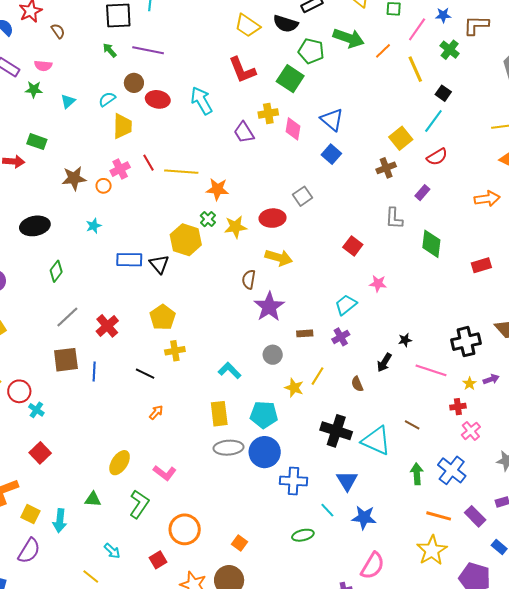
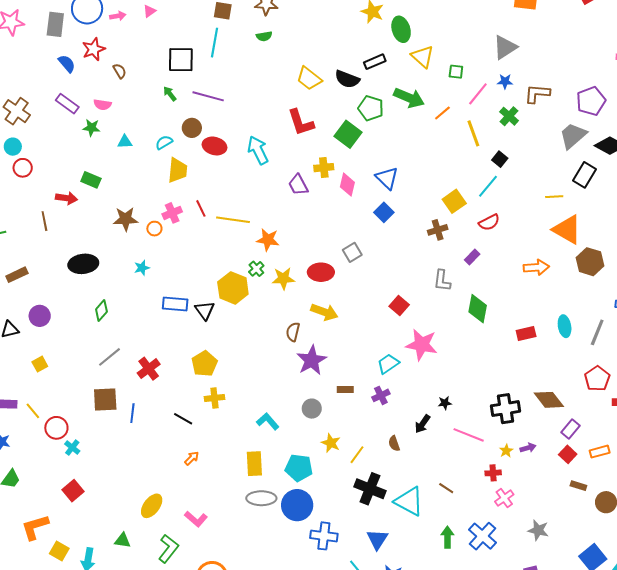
cyan triangle: (68, 101) -> (125, 142), turned 35
pink star: (378, 284) -> (422, 345), size x1.8
yellow line: (318, 376) -> (357, 455), moved

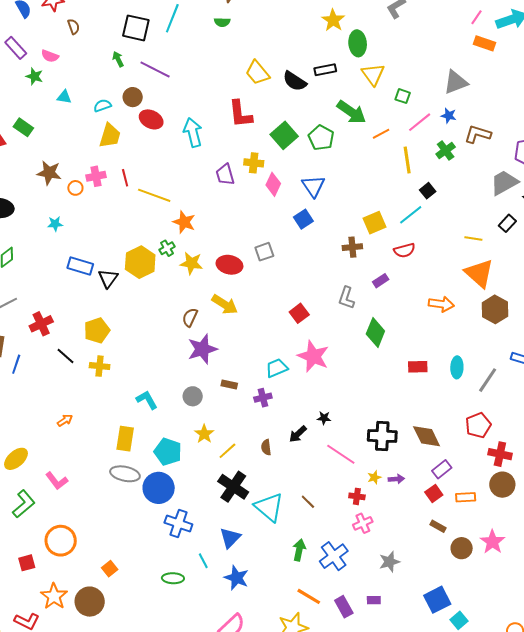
green pentagon: (371, 108) -> (321, 138), moved
black rectangle: (584, 175) -> (507, 223), size x0.7
black line: (183, 419) -> (66, 356), moved
gray star: (538, 530) -> (389, 562), turned 30

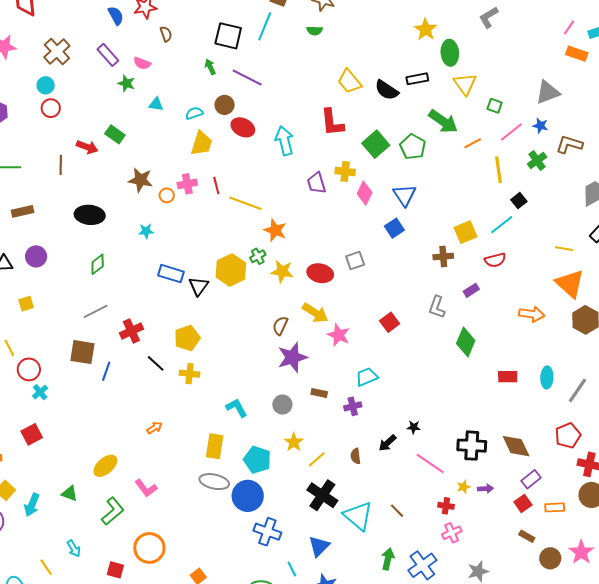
pink star: (313, 356) -> (339, 335), moved, size x0.7
red square: (27, 563) -> (115, 570), turned 30

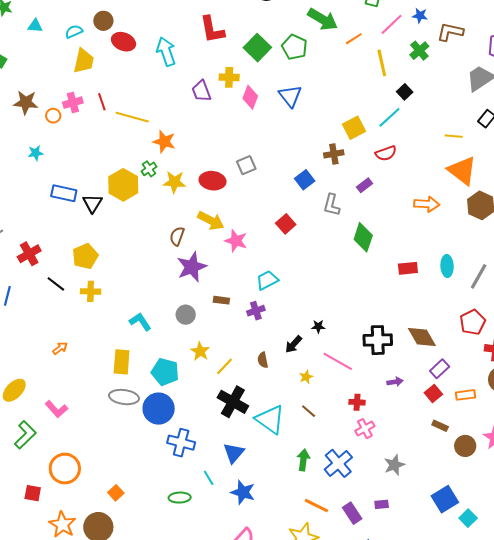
blue square: (394, 228) -> (305, 180), moved
yellow star: (464, 487) -> (306, 377), moved

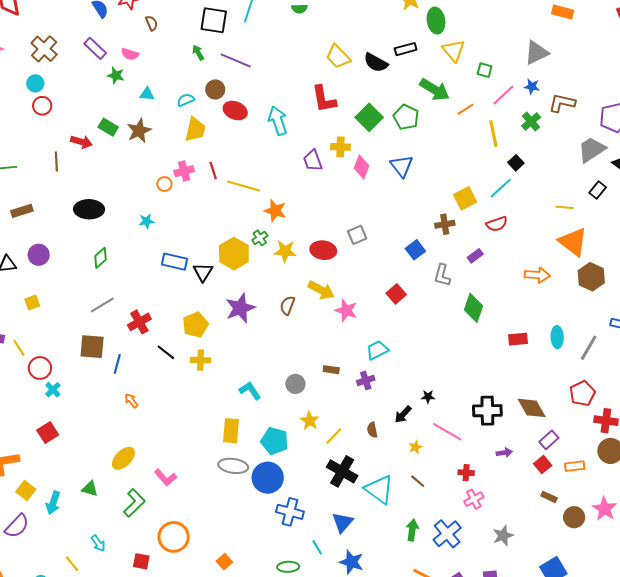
brown star: (26, 102) -> (139, 131), moved, turned -30
purple star: (192, 267) -> (240, 308), moved
orange arrow: (60, 348) -> (131, 401), moved, turned -91

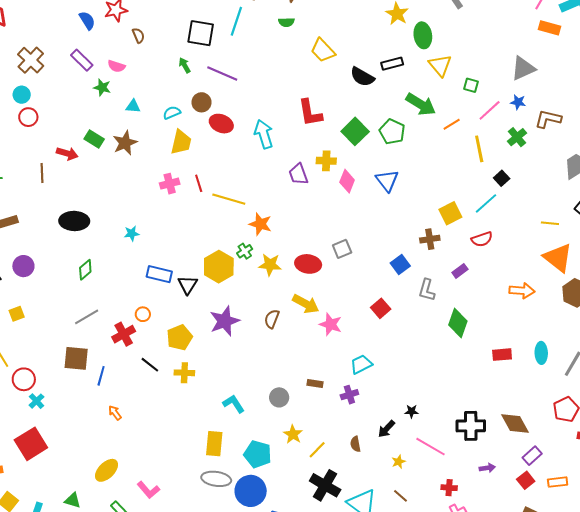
yellow trapezoid: (338, 57) -> (323, 50), moved
orange circle: (164, 184) -> (143, 314), moved
red square: (48, 432) -> (31, 444), size x1.5

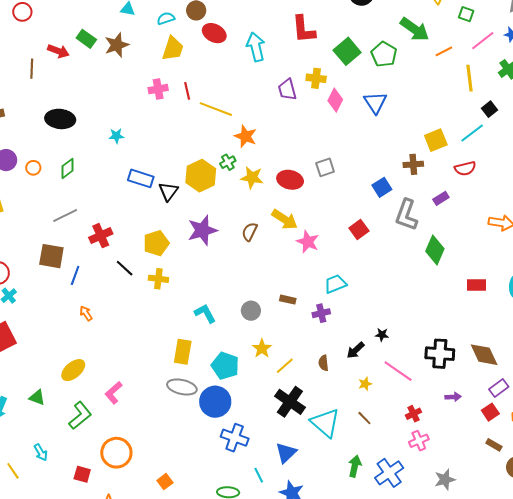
gray L-shape: (427, 290) -> (406, 215), size x1.4
orange circle: (143, 314) -> (33, 168), moved
red cross: (449, 488) -> (413, 414), turned -35
pink L-shape: (148, 490) -> (114, 393), turned 85

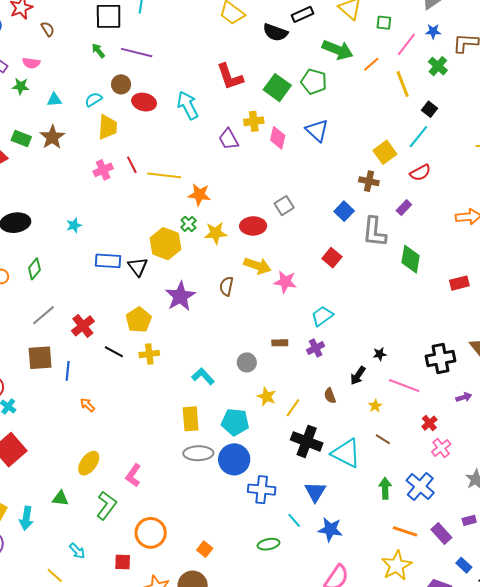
brown cross: (413, 164) -> (369, 181), turned 30

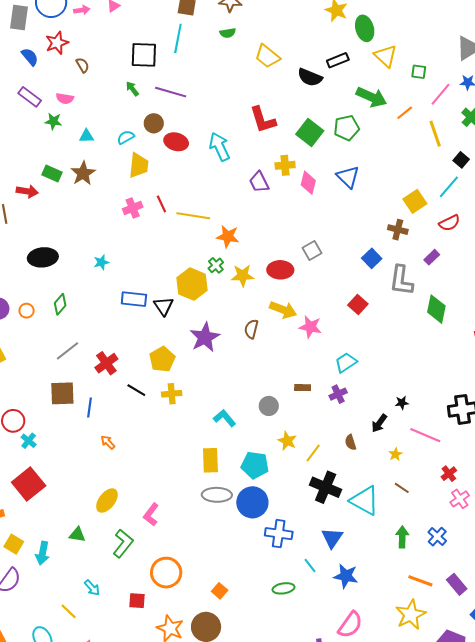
green pentagon: (314, 82) -> (347, 128), turned -30
blue cross: (420, 486) -> (437, 537), size x0.7

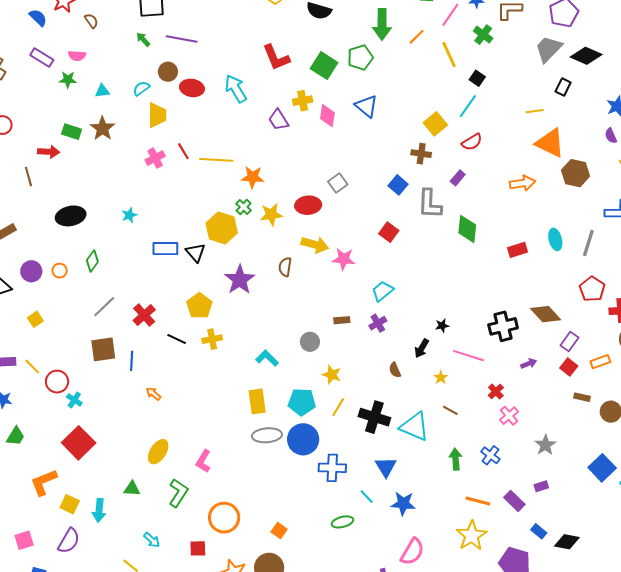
green arrow: (371, 97) -> (382, 24), turned 72
yellow line: (313, 453) -> (338, 407), moved

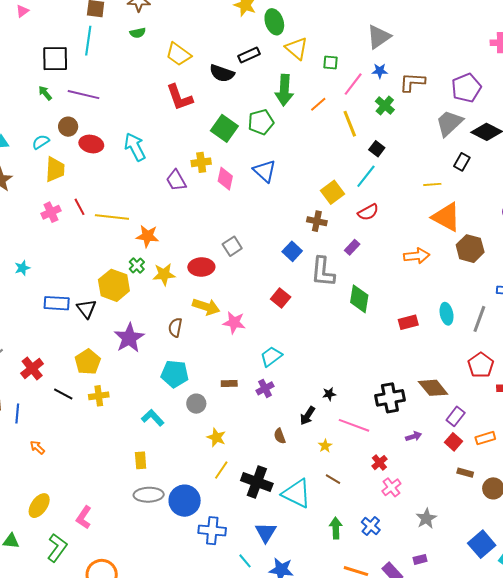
red L-shape: (276, 57) -> (179, 97), moved
yellow rectangle: (257, 401) -> (141, 460), size x0.7
cyan pentagon: (302, 402) -> (175, 374), moved

